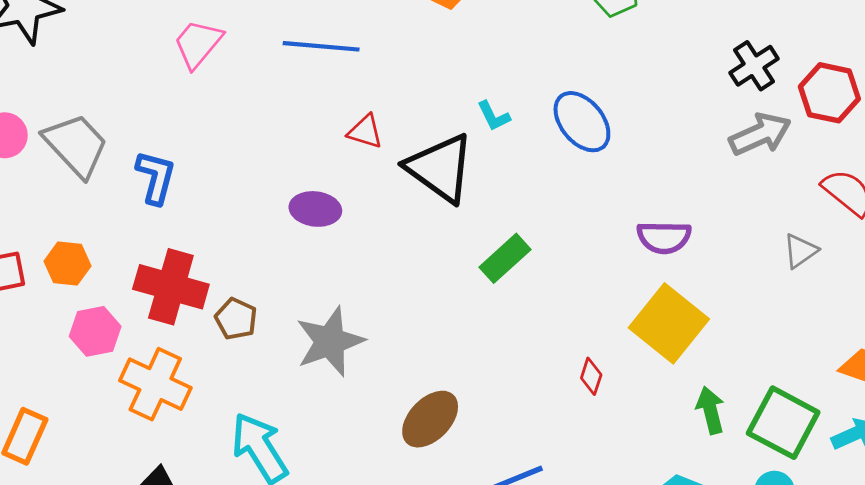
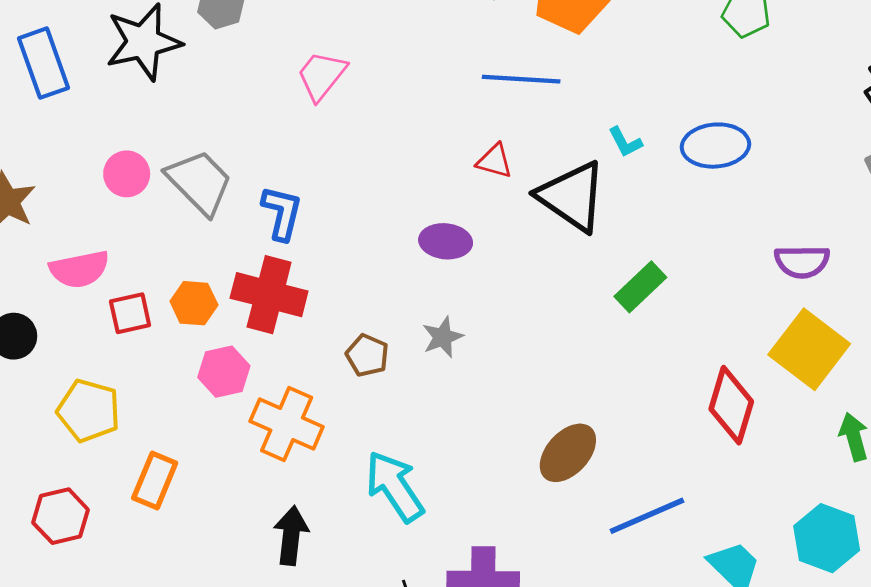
blue line: (321, 46) -> (521, 79), moved
blue ellipse: (582, 122) -> (715, 146), turned -54
red cross: (171, 287) -> (269, 295), moved
gray star: (330, 342) -> (443, 337), moved, size x0.6
red diamond: (591, 376) -> (731, 405), size x2.0

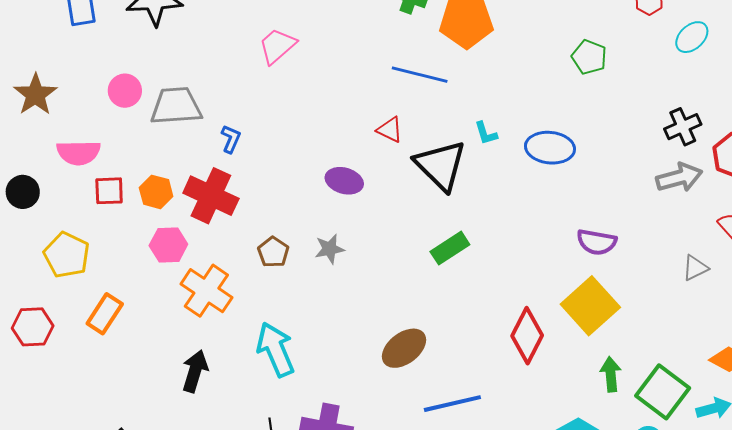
gray trapezoid: (200, 182) -> (176, 106), turned -60
blue L-shape: (282, 213) -> (231, 139), size x0.7
green rectangle: (640, 287) -> (450, 248), moved

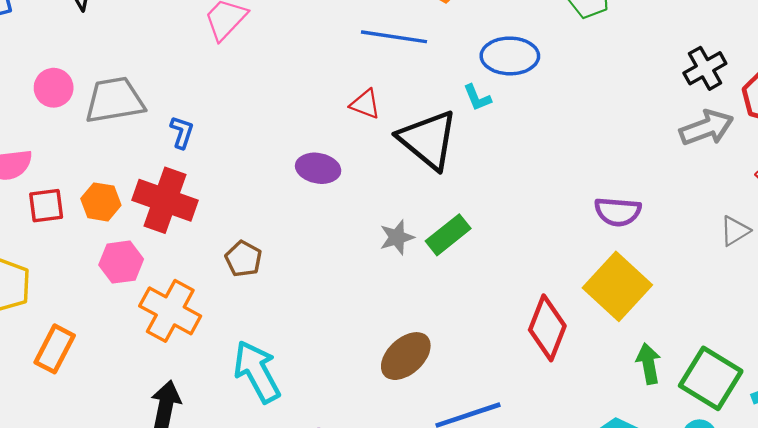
blue ellipse: (550, 148) -> (510, 56), moved
gray star: (330, 249) -> (397, 237), moved

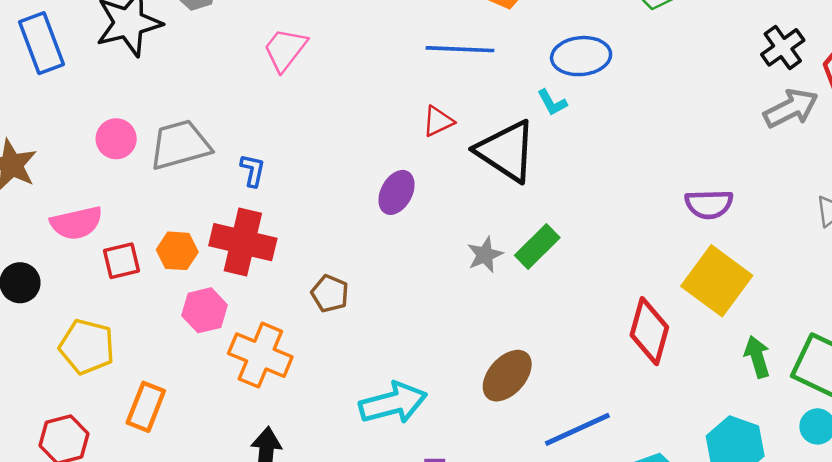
red triangle: (365, 104) -> (438, 121), turned -40
purple ellipse: (318, 168) -> (397, 192), turned -66
cyan arrow: (257, 372) -> (393, 403), moved, turned 110

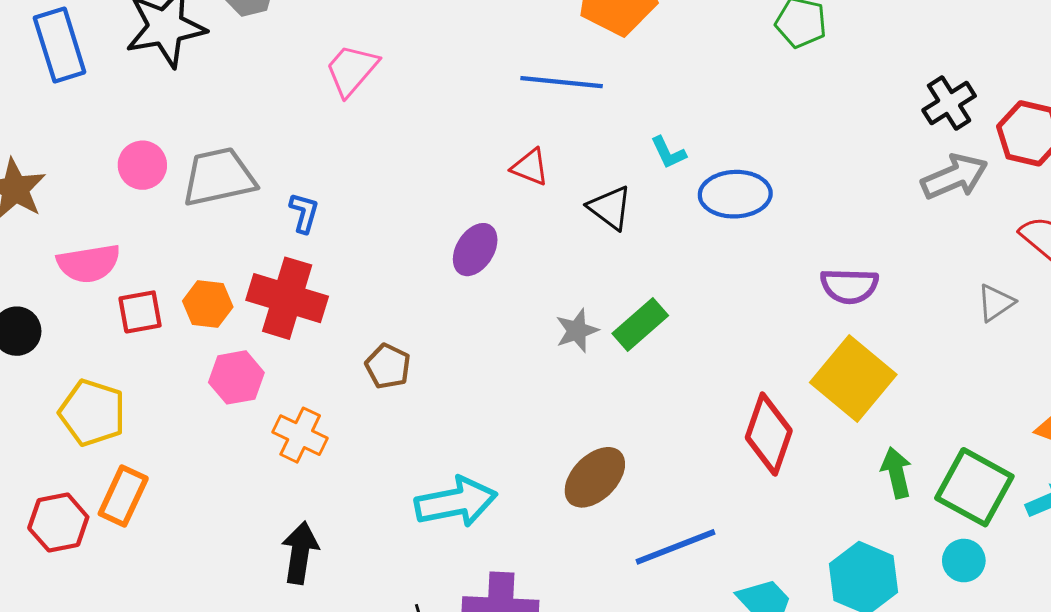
blue ellipse: (581, 56) -> (735, 194), moved
red triangle: (438, 121) -> (530, 167), turned 44
black triangle: (506, 151) -> (610, 208), size x0.6
orange cross: (260, 355) -> (300, 435), size x0.7
orange rectangle: (146, 407) -> (123, 496), moved

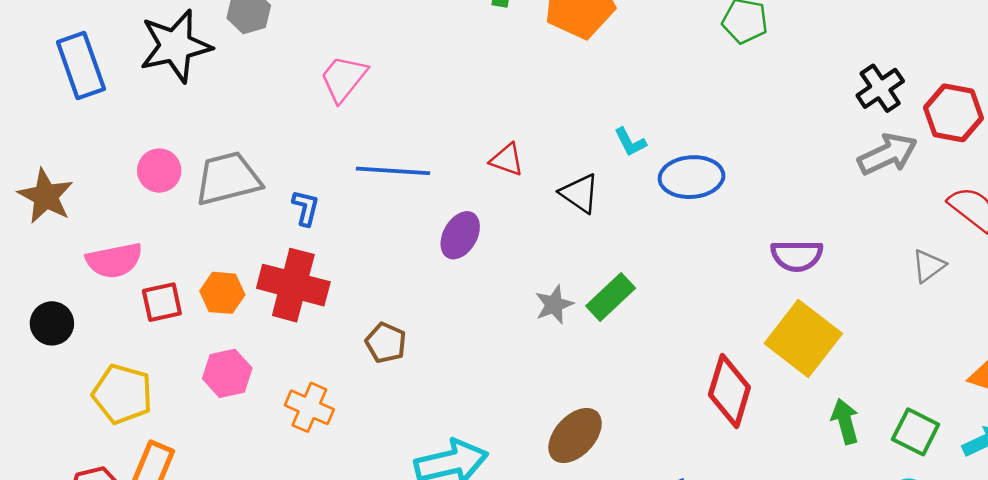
blue line: (562, 82) -> (393, 171), moved
pink hexagon: (236, 377) -> (227, 373), moved
green square: (974, 487) -> (916, 432), size x0.7

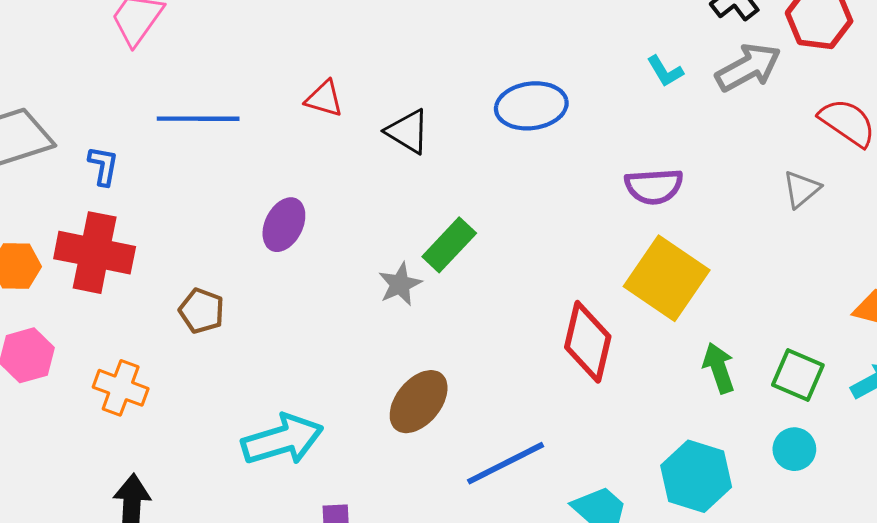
cyan L-shape: (630, 142) -> (665, 71), moved
purple ellipse: (460, 235) -> (284, 225), moved
gray star: (554, 305) -> (400, 284), moved

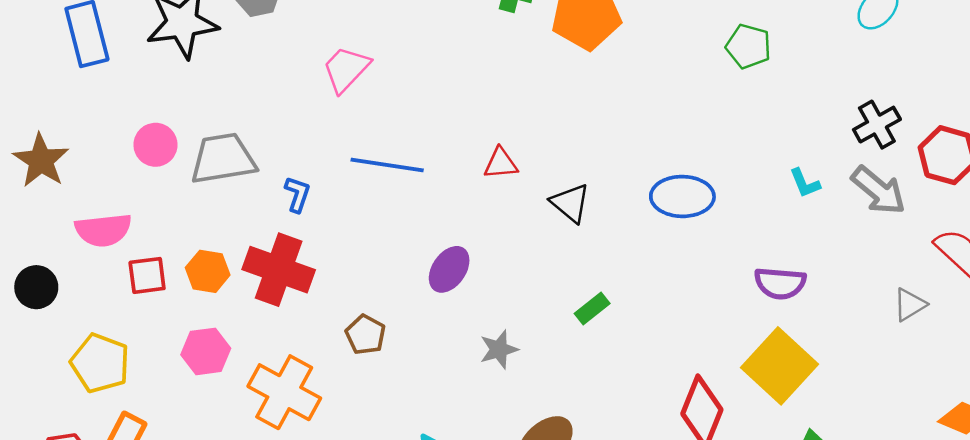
gray arrow: (748, 67) -> (879, 190), turned 60
red triangle: (324, 99) -> (501, 163), turned -30
green rectangle: (449, 245) -> (592, 308), size x0.7
gray star: (400, 284) -> (499, 349), moved
orange cross: (121, 388) -> (284, 392), size x1.5

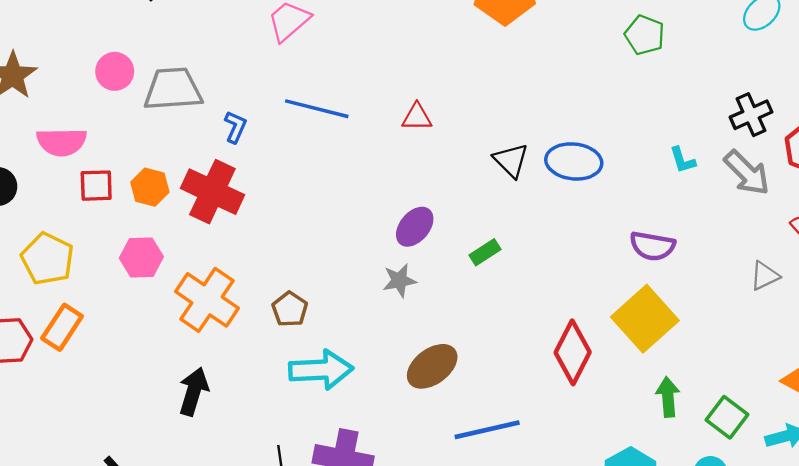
black triangle: (570, 203) -> (511, 160), moved
purple ellipse: (449, 269) -> (415, 227), moved
brown pentagon: (365, 335) -> (290, 309), moved

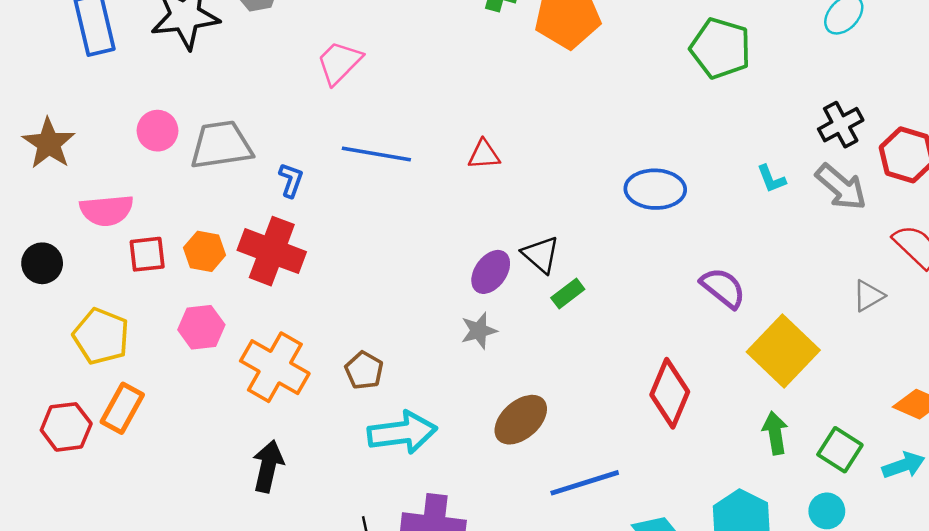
green pentagon: (645, 35) -> (721, 48), size x1.4
black triangle: (511, 160) -> (541, 255), moved
purple semicircle: (652, 246) -> (723, 288), moved, turned -147
yellow square: (645, 319) -> (783, 351), moved

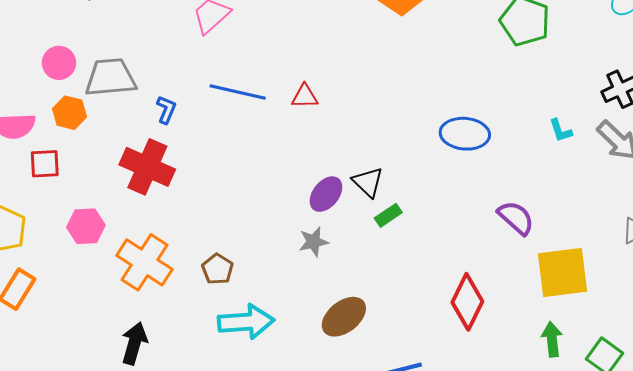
red triangle: (484, 155) -> (305, 96), moved
orange hexagon: (205, 251) -> (70, 113), moved
yellow square: (783, 351) -> (562, 272), turned 36

